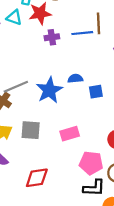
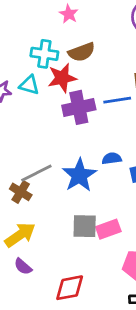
purple cross: (52, 37) -> (79, 107), size x1.6
gray square: (31, 130) -> (85, 226), moved

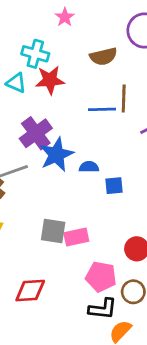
brown semicircle: (82, 52) -> (103, 56), moved
purple cross: (79, 107) -> (36, 133), moved, turned -32
blue star: (79, 175) -> (56, 155), moved

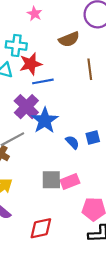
blue line: (102, 109) -> (43, 81), moved
blue semicircle: (89, 167) -> (72, 142), moved, turned 56

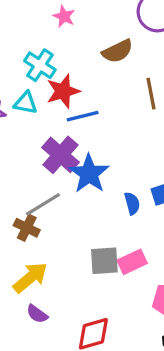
cyan cross: (16, 45) -> (40, 65), turned 30
blue semicircle: (72, 142) -> (132, 203), turned 32

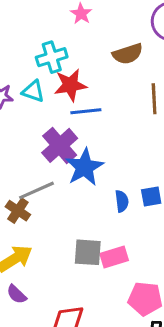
cyan cross: (40, 65) -> (52, 57), turned 32

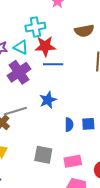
purple cross: (60, 145) -> (19, 72), moved
blue star: (84, 167) -> (48, 100), size x0.7
pink rectangle: (114, 257) -> (73, 161), moved

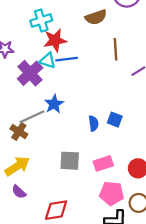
cyan triangle: (21, 47) -> (48, 61), moved
blue star: (48, 100) -> (54, 104), moved
blue square: (88, 124) -> (115, 120), turned 32

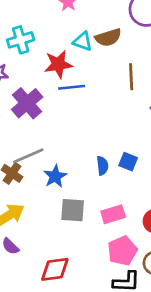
cyan cross: (41, 20) -> (21, 40), moved
cyan triangle: (48, 61) -> (83, 41), moved
blue star: (54, 104) -> (55, 176), moved
pink pentagon: (112, 193) -> (122, 251), turned -30

